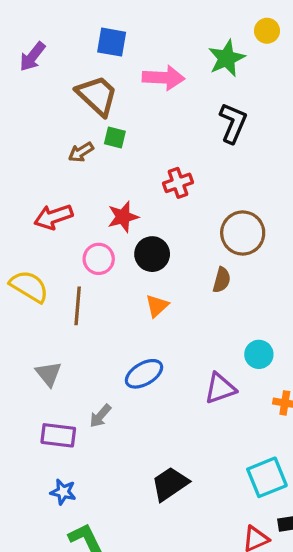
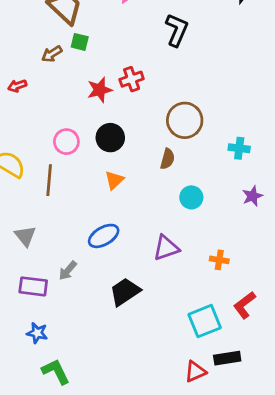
red arrow: (53, 217) -> (17, 86), moved, size x0.6
red star: (123, 217) -> (100, 90), moved
cyan circle: (259, 354) -> (191, 197), moved
black trapezoid: (170, 484) -> (125, 292), moved

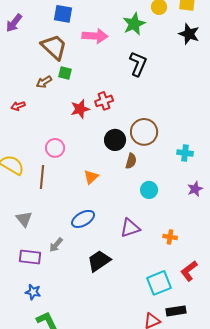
black circle: (110, 138) -> (115, 140), moved

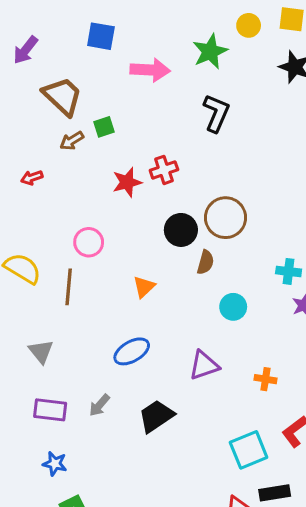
brown trapezoid: (54, 47) -> (62, 96), moved
green square: (65, 73) -> (104, 127), turned -32
cyan cross: (185, 153) -> (289, 271), moved
gray arrow: (56, 245) -> (99, 405), moved

